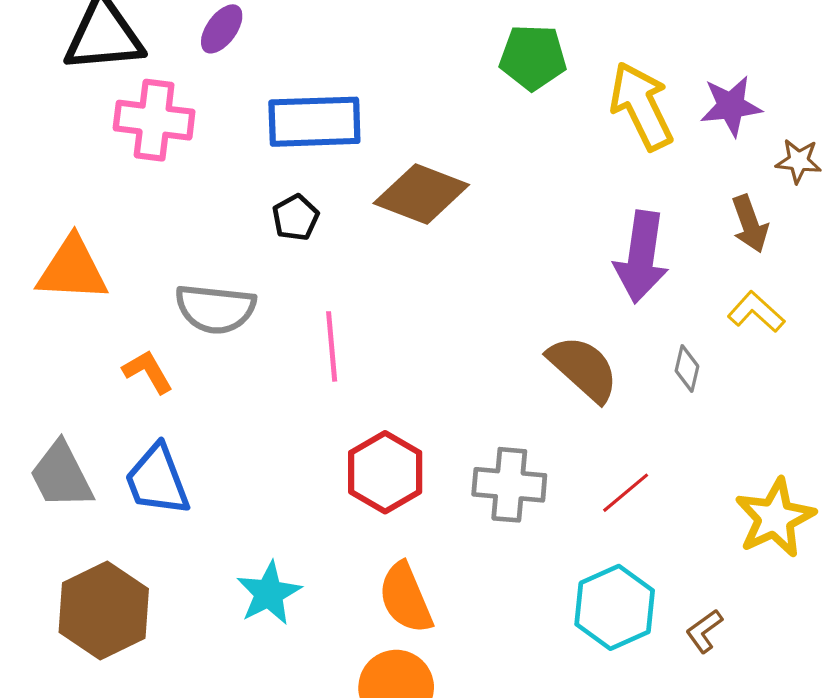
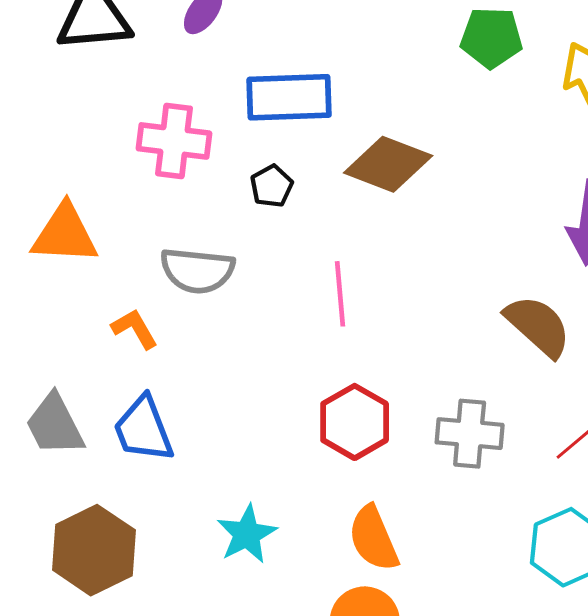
pink cross: (154, 120) -> (174, 141), moved
pink line: (332, 346) -> (340, 294), moved

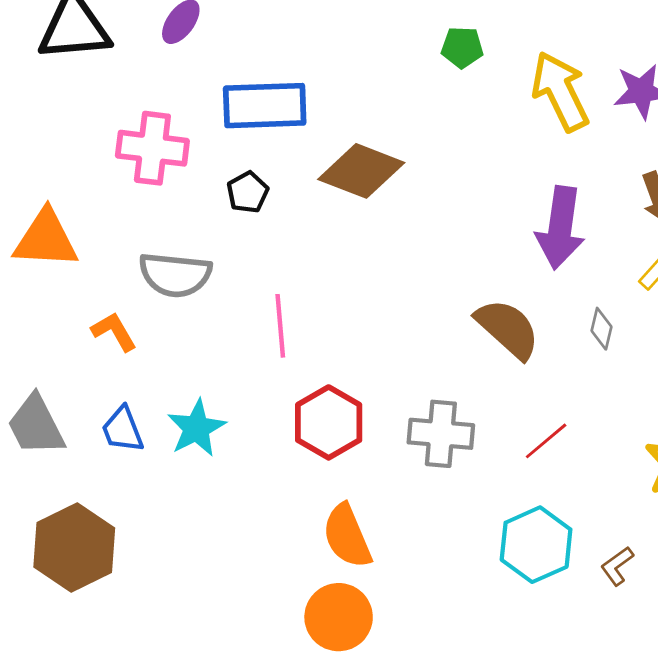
green pentagon: (491, 38) -> (462, 47), size x0.7
pink line: (340, 294) -> (280, 326), moved
blue trapezoid: (143, 429) -> (123, 430), size x0.7
cyan star: (247, 534) -> (196, 428), moved

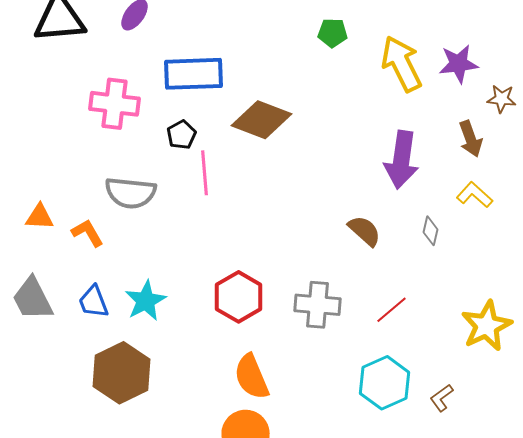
orange triangle: (46, 239) -> (40, 217), moved, size x0.6
pink line: (280, 326) -> (205, 173), moved
brown semicircle: (508, 329) -> (365, 231), size x0.7
brown hexagon: (74, 548) -> (122, 373), moved

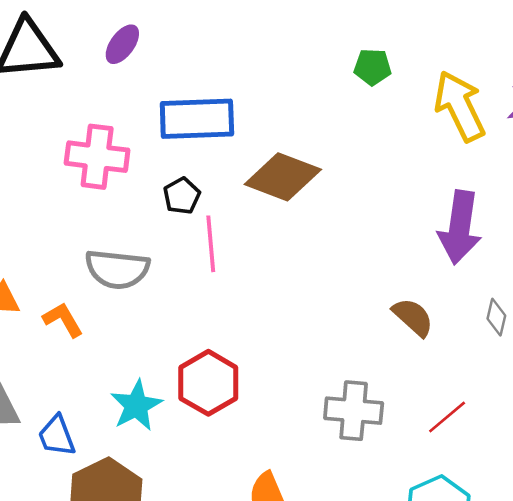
red hexagon: (239, 297) -> (208, 383), moved
blue trapezoid: (94, 302) -> (57, 436), moved

